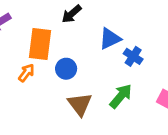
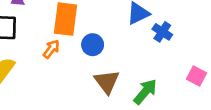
green arrow: (121, 96) -> (145, 92), moved

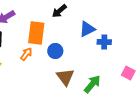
blue cross: (162, 32) -> (104, 42), turned -32

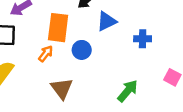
blue triangle: (87, 29) -> (107, 21), moved
brown triangle: (65, 77) -> (62, 88), moved

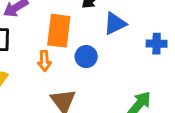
orange arrow: (46, 54) -> (44, 61), turned 140

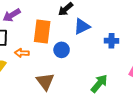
orange arrow: (44, 61) -> (22, 53), moved, turned 96

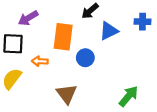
blue cross: (111, 41) -> (143, 22), moved

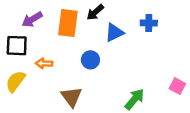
orange rectangle: (63, 37) -> (68, 23), moved

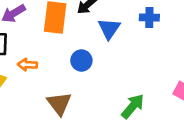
blue triangle: (114, 32) -> (109, 29), turned -30

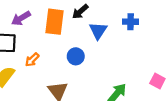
orange arrow: (27, 65) -> (32, 60), turned -48

